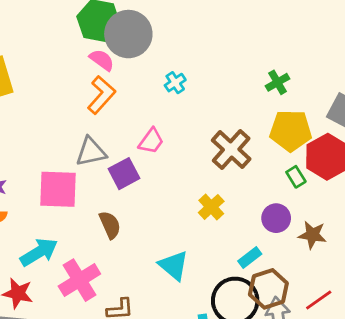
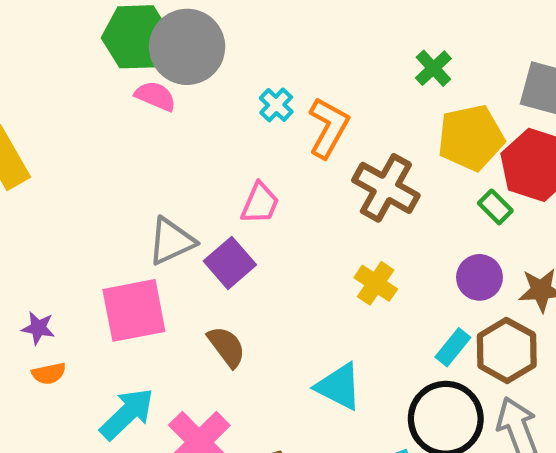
orange L-shape: (101, 95) -> (328, 128), moved
brown hexagon: (268, 289) -> (507, 350), moved

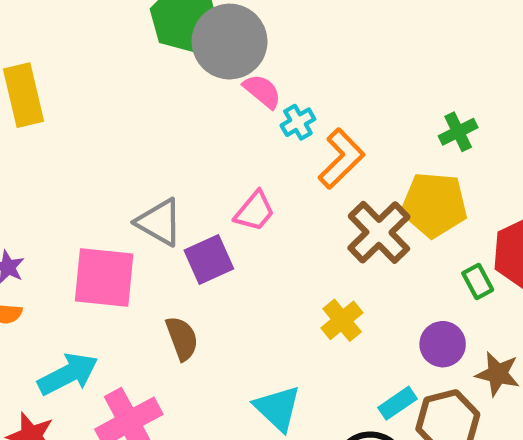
pink semicircle: (155, 96) -> (262, 91), moved
yellow pentagon: (471, 138) -> (434, 205), moved
gray triangle: (171, 241) -> (159, 222), turned 38

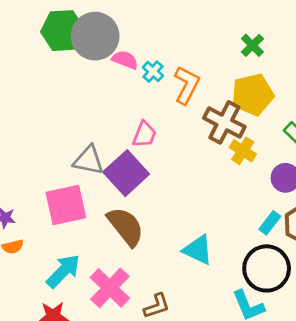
purple square: (209, 260) -> (126, 173), size x1.4
yellow cross: (342, 320) -> (243, 151), moved
brown semicircle: (182, 338) -> (126, 226), size x1.5

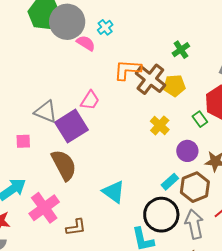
cyan cross: (153, 72) -> (105, 27), moved
orange L-shape: (187, 85) -> (127, 70), turned -124
yellow pentagon: (252, 95) -> (174, 86), size x0.7
brown cross: (224, 122) -> (150, 79), moved
pink square: (66, 205) -> (23, 141), size x0.5

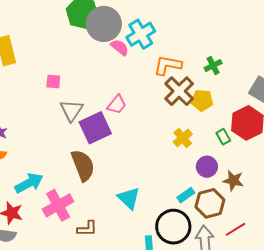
cyan cross: (105, 27) -> (141, 34), size x1.8
orange L-shape: (127, 70) -> (168, 65), moved
gray triangle: (46, 112) -> (71, 110), turned 35
pink square: (23, 141) -> (53, 81), moved

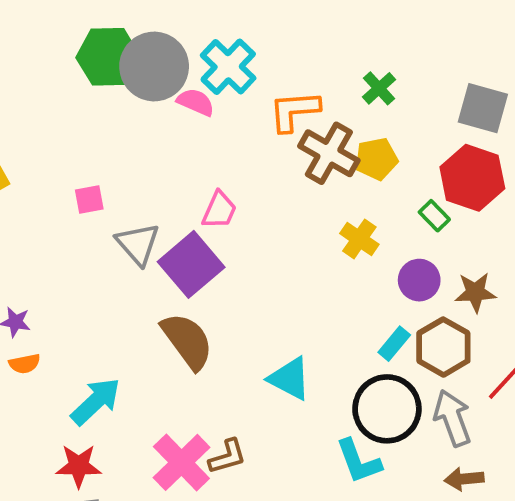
pink cross: (58, 205) -> (181, 462), moved

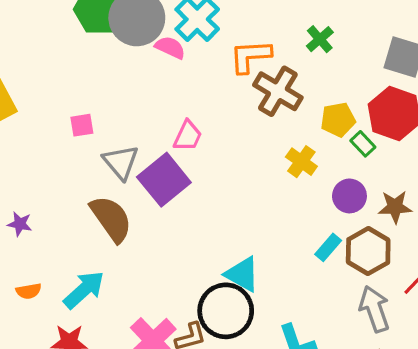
yellow pentagon: (376, 159) -> (338, 120), moved
brown semicircle: (187, 341) -> (111, 219), moved
orange semicircle: (25, 364) -> (29, 291), moved
black circle: (387, 409) -> (226, 311), moved

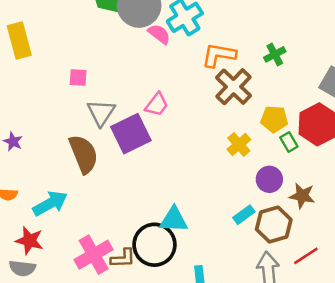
cyan triangle: (242, 274) -> (174, 220), turned -40

